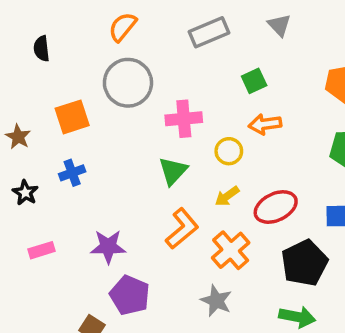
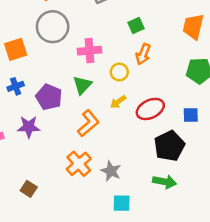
orange arrow: (265, 124) -> (143, 54), turned -60
purple star: (108, 247) -> (29, 127), moved
orange cross: (231, 250) -> (79, 164), moved
purple pentagon: (130, 295) -> (49, 97), moved

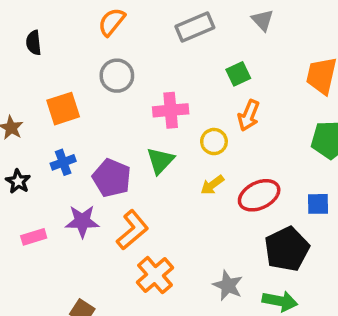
gray circle: (53, 27) -> (117, 76), size x0.7
orange L-shape: (88, 123) -> (132, 230), moved
gray star: (111, 171) -> (228, 285), moved

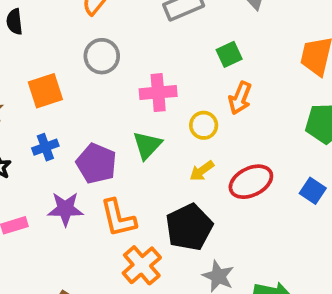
blue square: (318, 204) -> (313, 191), turned 35
orange L-shape: (132, 230) -> (118, 218), turned 117
black pentagon: (287, 249) -> (189, 227), moved

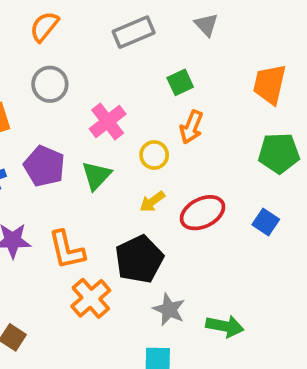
pink cross: (158, 93) -> (108, 121), turned -33
purple pentagon: (96, 163) -> (44, 166), moved

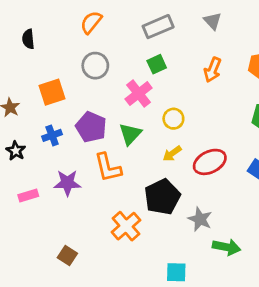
green square: (180, 82) -> (157, 64), moved
orange arrow: (191, 127) -> (213, 70), moved
orange L-shape: (67, 250) -> (108, 168), moved
gray star: (169, 309) -> (200, 219), moved

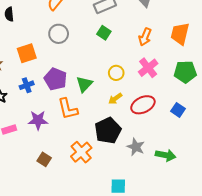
green square: (157, 64) -> (104, 33), turned -32
pink cross: (139, 94) -> (148, 68), moved
green arrow: (227, 247) -> (166, 155), moved
brown square: (67, 255) -> (44, 159), moved

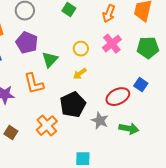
purple pentagon: (55, 79) -> (27, 43), moved
red ellipse: (143, 105) -> (118, 97), moved

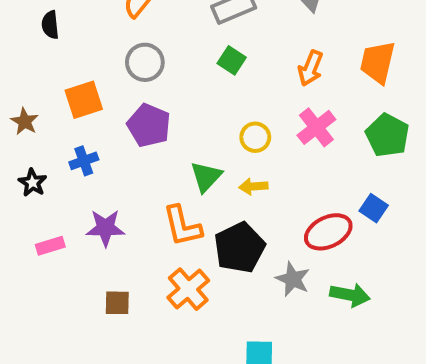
green pentagon: (148, 48) -> (387, 135), turned 30
green triangle: (50, 60) -> (206, 177), moved
yellow arrow: (80, 74) -> (253, 187), turned 32
orange L-shape: (34, 84) -> (182, 226), moved
brown square: (11, 133) -> (117, 303), turned -32

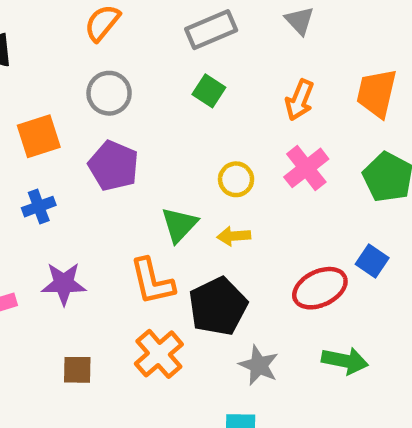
gray star: (293, 279) -> (259, 365), moved

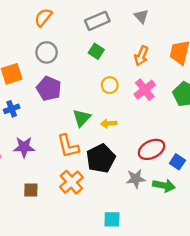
yellow circle: (236, 179) -> (110, 85), moved
blue square: (372, 261) -> (177, 162), moved
gray star: (259, 365) -> (136, 179), moved, turned -30

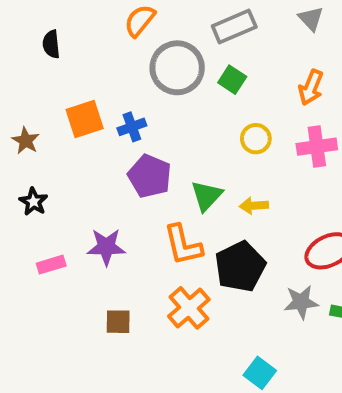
gray circle: (47, 52) -> (177, 68), moved, size x1.4
purple pentagon: (49, 88) -> (150, 176), moved
pink cross: (145, 90) -> (317, 147), turned 30
blue cross: (12, 109) -> (132, 127), moved
cyan square: (112, 219) -> (260, 373), turned 36

